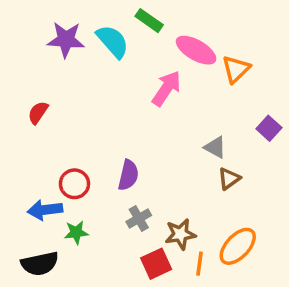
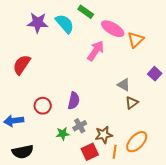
red semicircle: (38, 113) -> (22, 65), size x1.5
blue arrow: (45, 210) -> (14, 121), moved
green star: (76, 232) -> (63, 134), moved

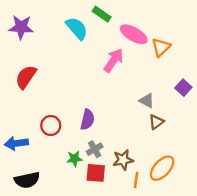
purple star: (38, 23) -> (21, 27), moved
red square: (90, 152) -> (96, 173), moved, turned 30

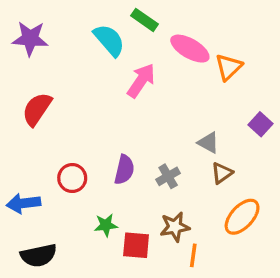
pink arrow: (114, 60) -> (141, 80), moved
gray cross: (95, 149) -> (168, 176), moved
orange ellipse: (162, 168) -> (242, 217), moved

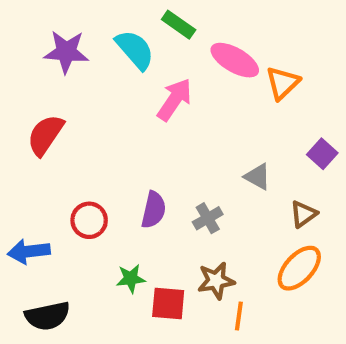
purple star: (30, 38) -> (66, 52), moved
brown triangle: (222, 173) -> (303, 214), moved

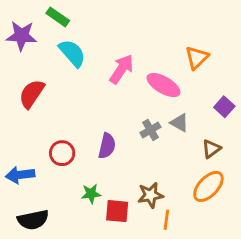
green rectangle: (179, 25) -> (58, 17), moved
cyan semicircle: (135, 50) -> (72, 53), moved
purple star: (66, 52) -> (22, 36), moved
pink ellipse: (235, 60) -> (164, 85), moved
gray cross: (208, 218) -> (150, 130), moved

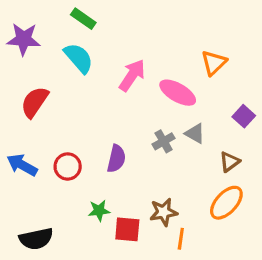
green rectangle: (58, 17) -> (83, 19), moved
blue arrow: (20, 175) -> (22, 165), moved, turned 36

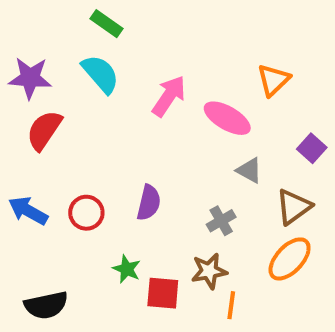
purple star: (24, 39) -> (30, 78), moved
gray cross: (164, 141) -> (221, 221), moved
brown triangle: (230, 162) -> (294, 207), size x1.4
green star: (99, 211) -> (127, 269), turned 30

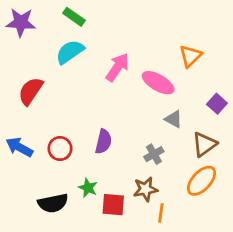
cyan semicircle: (100, 74) -> (70, 52), turned -84
purple star: (30, 78) -> (21, 22), moved
black semicircle: (46, 305) -> (53, 203), moved

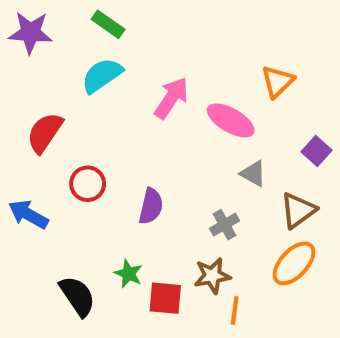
red circle: (60, 149) -> (88, 184), moved
black semicircle: (53, 203) -> (77, 296), turned -112

